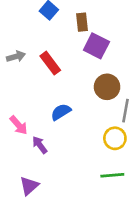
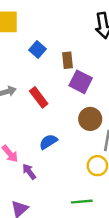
green line: (112, 175) -> (82, 202), moved

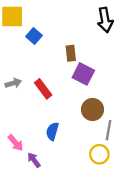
blue square: (38, 49) -> (34, 36), moved
blue semicircle: (48, 142) -> (52, 131), turned -42

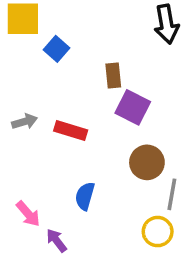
red rectangle: (43, 89) -> (71, 130), turned -36

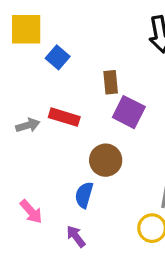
red rectangle: (71, 130) -> (64, 117), moved
brown circle: (147, 162) -> (106, 160), moved
purple arrow: (57, 240) -> (76, 236), moved

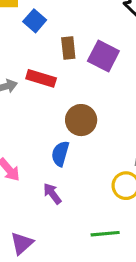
brown rectangle: (111, 82) -> (68, 48), moved
purple square: (129, 112) -> (103, 56), moved

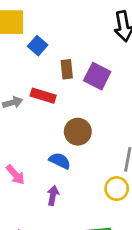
blue semicircle: (60, 154) -> (60, 161), turned 100
purple arrow: (52, 194) -> (53, 195), turned 48

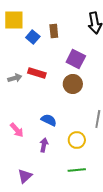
brown rectangle: (67, 69) -> (54, 31), moved
brown circle: (78, 132) -> (73, 84), moved
yellow circle: (117, 189) -> (77, 140), moved

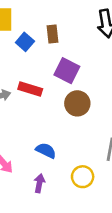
purple square: (76, 59) -> (67, 71), moved

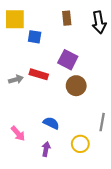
brown rectangle: (52, 34) -> (67, 18), moved
blue square: (25, 42) -> (35, 37), turned -32

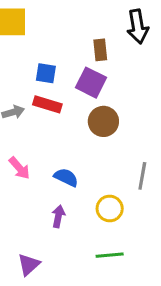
brown rectangle: (67, 18) -> (100, 50), moved
blue square: (35, 37) -> (46, 73), moved
pink arrow: (18, 133) -> (19, 168), moved

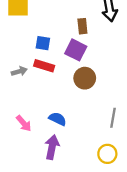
pink arrow: (19, 168) -> (24, 123), moved
yellow circle: (110, 209) -> (107, 154), moved
purple arrow: (58, 216) -> (52, 147), size x1.5

